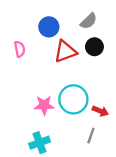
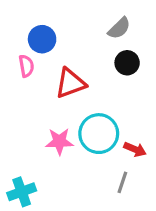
blue circle: (49, 27) -> (42, 39), moved
red triangle: (65, 51) -> (70, 83), moved
cyan cross: (40, 143) -> (22, 192), moved

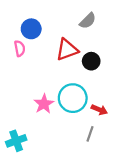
black circle: (127, 63) -> (91, 61), moved
red triangle: (70, 83) -> (67, 50), moved
pink star: (59, 141) -> (44, 104), turned -30

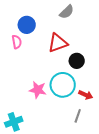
gray semicircle: (88, 21) -> (67, 12), moved
black circle: (91, 61) -> (77, 61), moved
pink star: (44, 104) -> (38, 90), turned -30

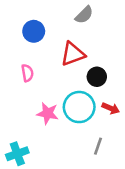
pink semicircle: (17, 42) -> (27, 73), moved
red arrow: (86, 95) -> (111, 108), moved

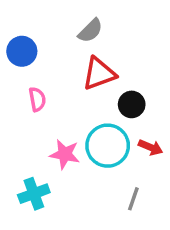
gray semicircle: (84, 15) -> (90, 31), moved
blue circle: (34, 31) -> (22, 51), moved
cyan cross: (17, 154) -> (34, 194), moved

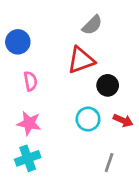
gray semicircle: (90, 31) -> (92, 25), moved
cyan circle: (108, 146) -> (88, 119), size x0.7
pink star: (65, 154) -> (29, 123), moved

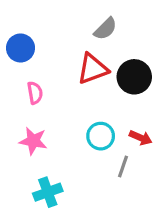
black circle: (108, 85) -> (134, 77), moved, size x1.4
cyan cross: (28, 158) -> (48, 192), moved
gray line: (109, 163) -> (123, 167), moved

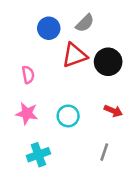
blue circle: (21, 48) -> (49, 28), moved
cyan circle: (101, 136) -> (68, 116), moved
gray line: (123, 167) -> (104, 152), moved

